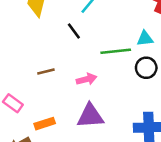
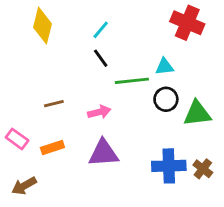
black line: (74, 31) -> (101, 58), moved
orange rectangle: (45, 124) -> (52, 147), moved

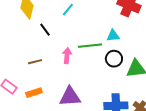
black line: (101, 58) -> (45, 30), moved
pink arrow: (99, 112) -> (67, 56), moved, turned -70

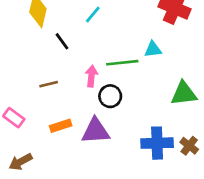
black circle: (114, 59) -> (110, 96), moved
orange rectangle: (34, 93) -> (61, 126), moved

